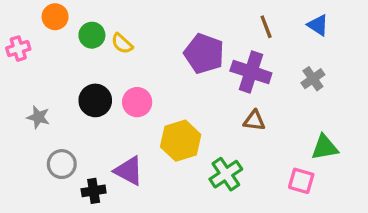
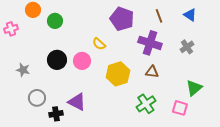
yellow semicircle: (122, 44) -> (99, 44), moved
purple pentagon: (204, 54) -> (122, 19), moved
yellow hexagon: (181, 141) -> (118, 74), moved
green triangle: (325, 147) -> (194, 88), turned -30
green cross: (226, 174) -> (146, 104), moved

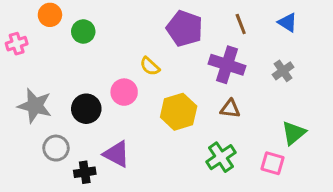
black circle: (57, 60) -> (86, 109), moved
gray star: (23, 70) -> (35, 106), size x1.6

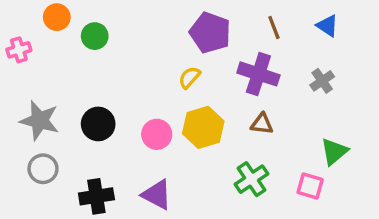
yellow semicircle: (150, 66) -> (189, 77), moved, turned 90
pink circle: (124, 92) -> (157, 134), moved
gray circle: (56, 148) -> (43, 169), moved
purple triangle: (117, 154) -> (157, 195), moved
black cross: (85, 172) -> (96, 196), size x1.4

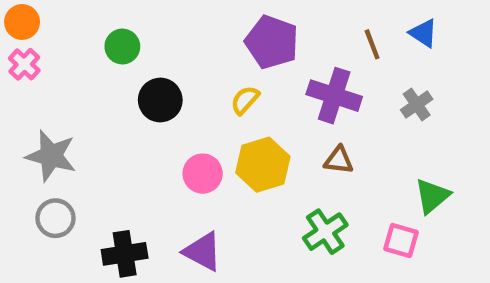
orange circle: (57, 17) -> (22, 22), moved
brown line: (274, 27) -> (372, 44), moved
pink cross: (19, 50) -> (24, 64), turned -30
black circle: (98, 124) -> (160, 100), moved

